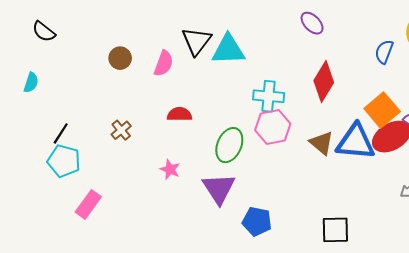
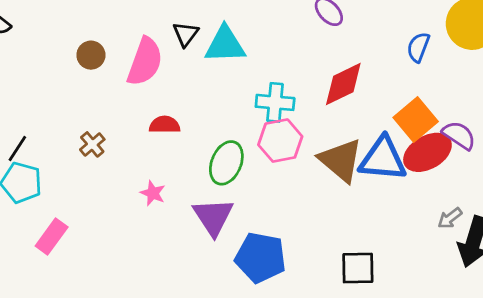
black triangle: (196, 41) -> (186, 34), size x0.7
pink semicircle: (164, 63) -> (145, 62), size x1.5
red diamond: (324, 81) -> (343, 84), turned 33
brown triangle: (322, 143) -> (341, 160), size x1.5
blue pentagon: (257, 221) -> (261, 258), size x1.4

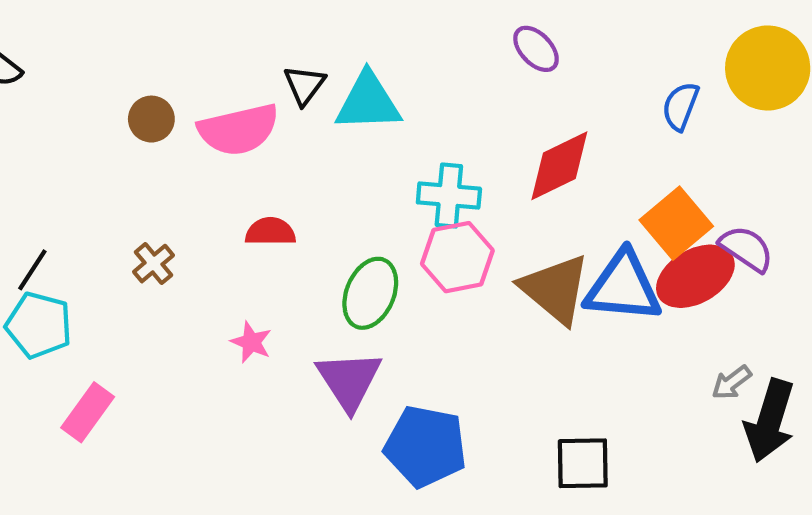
pink semicircle: (145, 62) -> (238, 130), turned 57

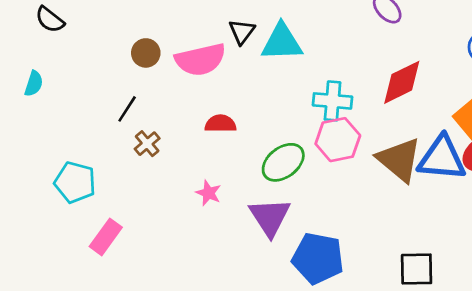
black line: (32, 270) -> (127, 109), moved
green ellipse: (370, 293) -> (283, 162), turned 30

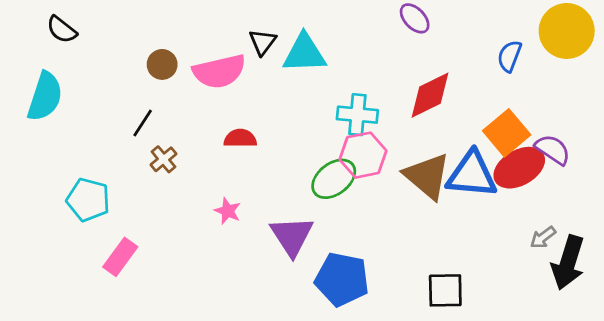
cyan semicircle: (34, 84) -> (45, 97), size x1.8
green ellipse: (283, 162) -> (334, 179), moved

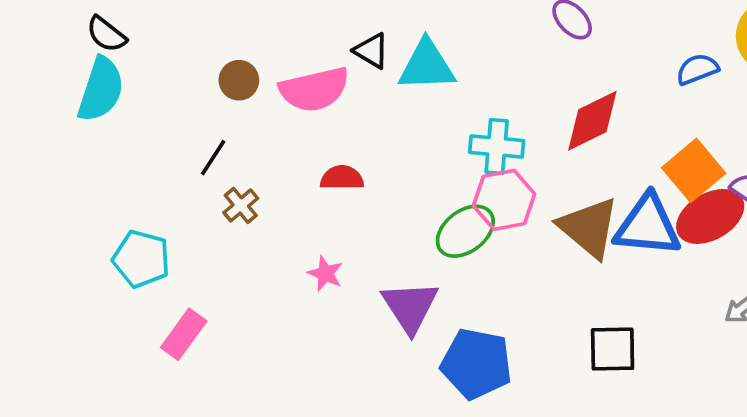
black triangle: (263, 42) -> (371, 51), turned -36
blue semicircle: (509, 56) -> (697, 69), turned 48
cyan semicircle: (45, 97) -> (101, 89), moved
black square: (445, 290) -> (613, 349), moved

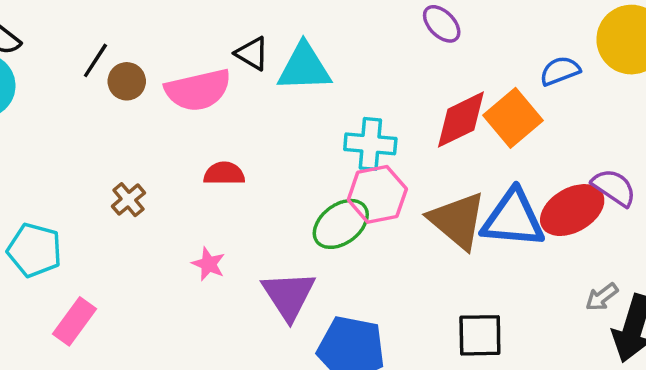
black line: (213, 158) -> (95, 60), moved
orange square: (694, 170) -> (513, 118), moved

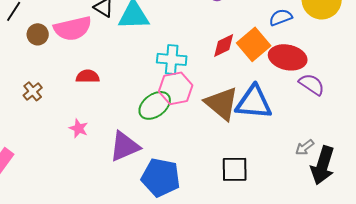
brown circle: (127, 81) -> (38, 34), moved
red diamond: (461, 120) -> (224, 45), size x0.7
red ellipse: (572, 210) -> (288, 57), moved, turned 42
purple triangle: (289, 295) -> (125, 146), turned 40

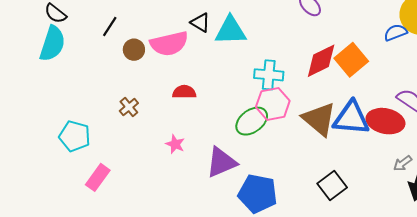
blue semicircle: (281, 17) -> (396, 33), moved
red diamond: (224, 45) -> (321, 61), size x1.4
red ellipse: (288, 57) -> (385, 121), moved
black square: (235, 169) -> (332, 185), turned -36

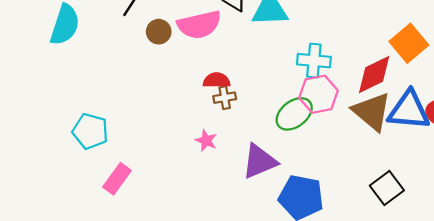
red diamond: (321, 61) -> (374, 75), moved
brown cross: (129, 107) -> (225, 98), moved, turned 30

